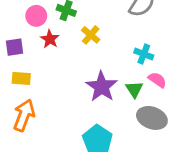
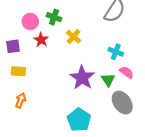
orange arrow: (24, 115) -> (21, 100), size x0.6
gray ellipse: (152, 118) -> (122, 103), turned 35

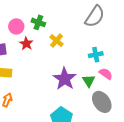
cyan cross: (116, 52) -> (96, 55), turned -32

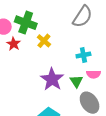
green cross: (38, 22) -> (26, 23), size x1.5
pink semicircle: (106, 74) -> (94, 74), turned 144

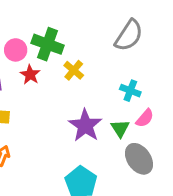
cyan cross: (83, 55) -> (130, 91), turned 32
pink semicircle: (94, 74) -> (145, 118), turned -48

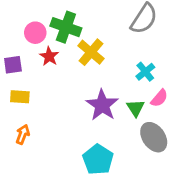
yellow cross: (74, 70) -> (91, 52), size x1.4
cyan cross: (130, 91) -> (145, 72), turned 30

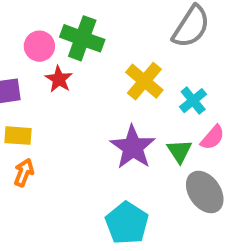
yellow cross: (91, 52) -> (144, 81), moved
orange arrow: (23, 134) -> (24, 173), moved

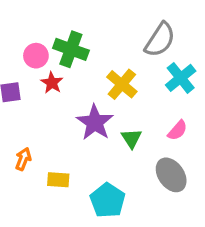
cyan cross: (193, 101) -> (181, 78), moved, size x1.4
yellow rectangle: (18, 136) -> (58, 180), moved
purple star: (133, 147) -> (95, 122), moved
green triangle: (179, 151) -> (131, 138), moved

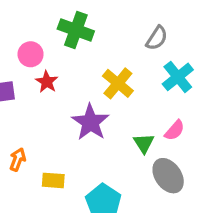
gray semicircle: (160, 40) -> (157, 38), size x0.7
green cross: (71, 49) -> (76, 30), moved
green triangle: (131, 138) -> (144, 143), moved

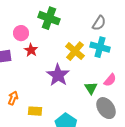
cyan cross: (178, 77) -> (100, 47), moved, turned -36

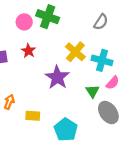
pink circle: (21, 33) -> (24, 22), moved
cyan cross: (100, 47) -> (102, 60), moved

